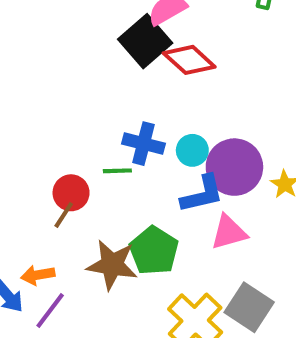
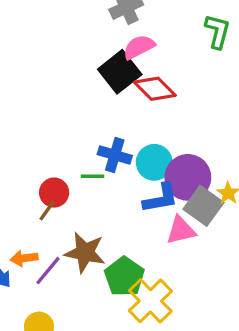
cyan circle: (192, 150) -> (154, 162), size x1.4
green pentagon: (154, 251) -> (124, 277), moved
gray square: (249, 307) -> (203, 206), moved
purple line: (50, 311) -> (48, 271), moved

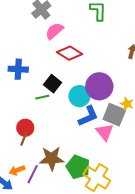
black square: (120, 72) -> (53, 84), moved, size x0.7
blue cross: (115, 155) -> (18, 69), moved
green line: (93, 176) -> (42, 97), moved
purple circle: (188, 177) -> (99, 86), moved
pink triangle: (181, 230) -> (105, 132), turned -42

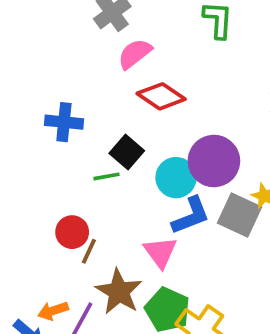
pink triangle: (105, 132) -> (160, 252), moved
brown line: (24, 139) -> (89, 251), moved
brown star: (52, 158) -> (119, 292), turned 30

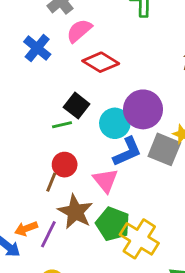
blue cross: (64, 122) -> (37, 48), moved, turned 36
red circle: (72, 232) -> (65, 165), moved

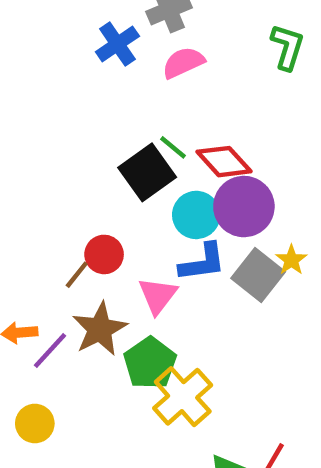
blue cross: (37, 48) -> (117, 44), moved
red diamond: (101, 62) -> (224, 162), moved
black square: (77, 106) -> (147, 172), size x1.4
green line: (62, 125) -> (173, 147), moved, turned 36

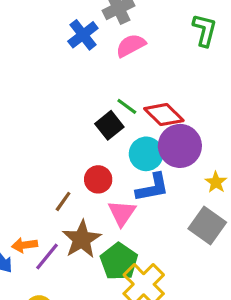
black square: (147, 172) -> (109, 125), size x0.7
red circle: (104, 254) -> (98, 179), moved
gray square: (258, 275) -> (207, 226), moved

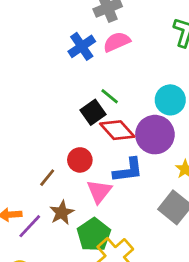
blue cross: (83, 35) -> (82, 46), moved
red diamond: (164, 115) -> (117, 130), moved
cyan circle: (146, 154) -> (170, 100), moved
brown star: (82, 239) -> (62, 213), size x0.7

